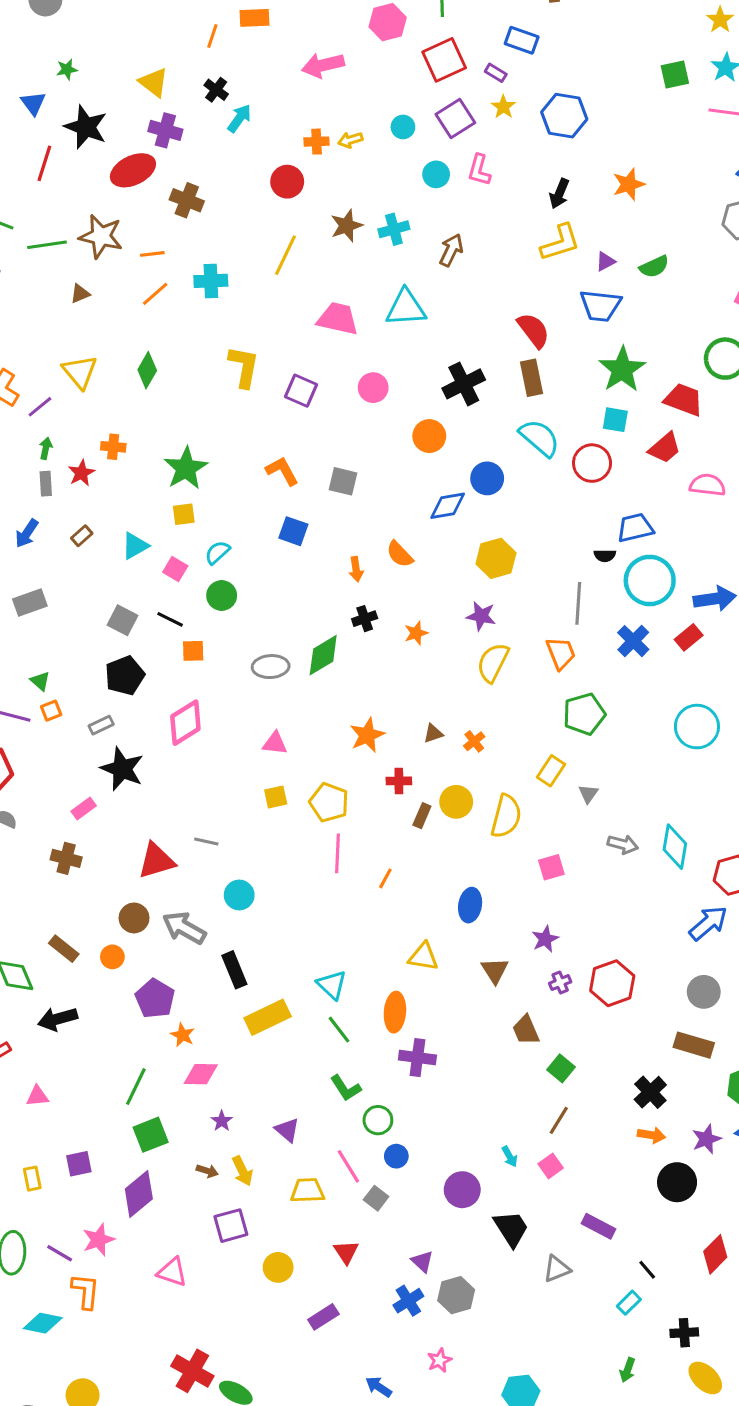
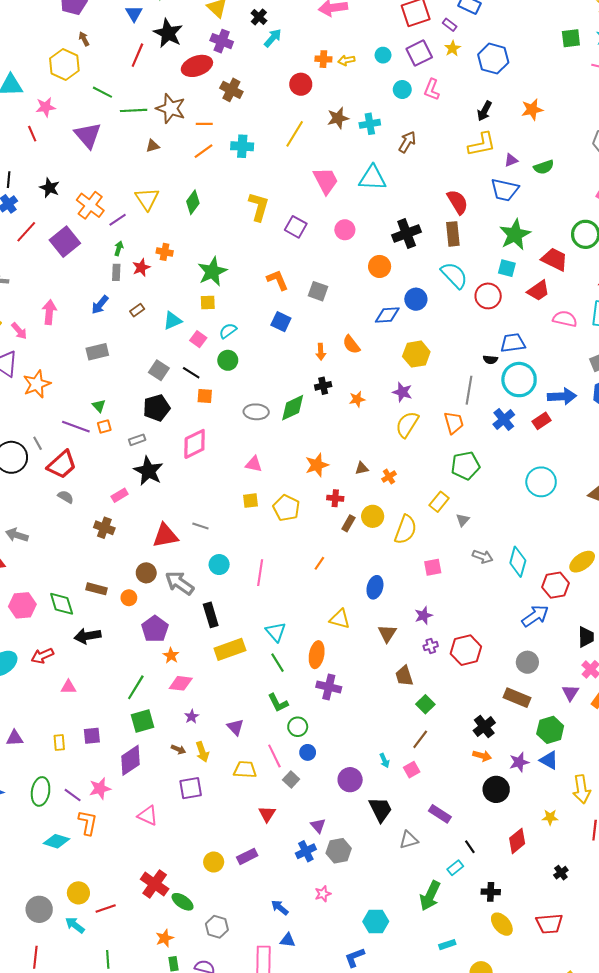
pink trapezoid: (338, 319) -> (326, 181), turned 44
pink line: (338, 853) -> (260, 573), moved
brown rectangle: (64, 949) -> (96, 589), turned -30
yellow circle: (278, 1267) -> (214, 862), moved
green arrow: (627, 1370) -> (430, 896), moved, size x1.8

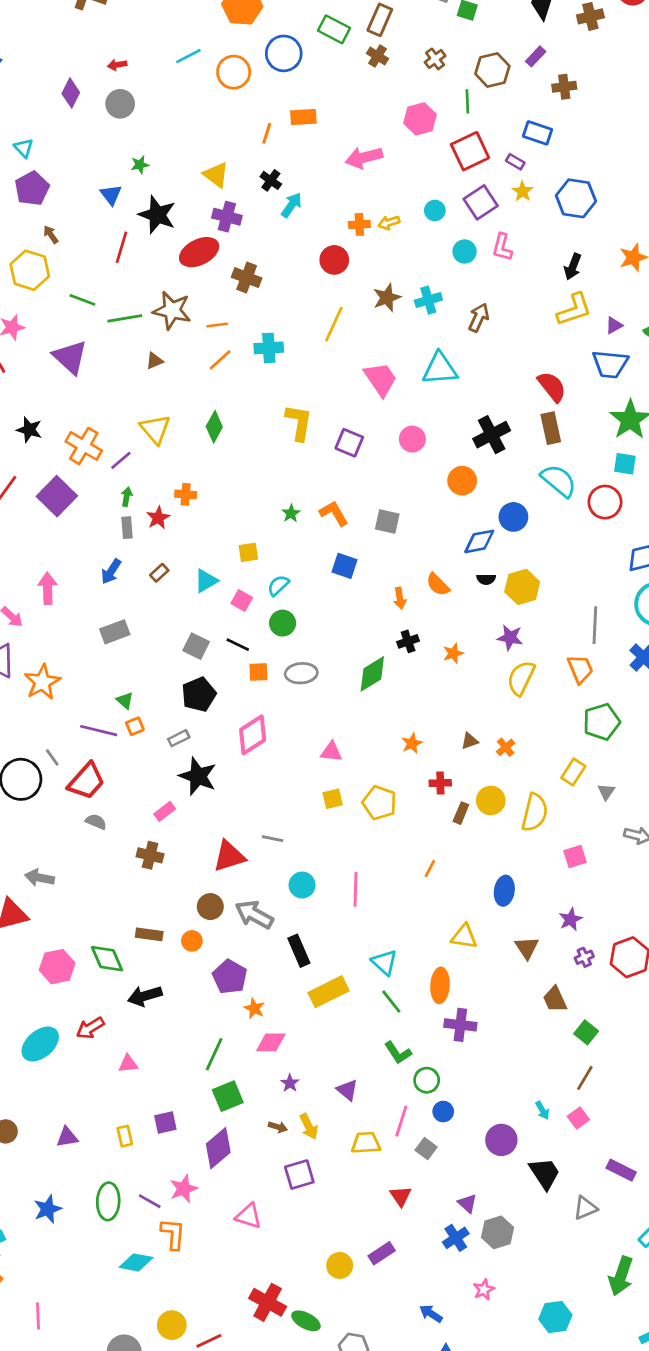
green star: (212, 272) -> (291, 513), moved, size x0.5
black semicircle: (490, 360) -> (486, 579), moved
gray ellipse: (256, 412) -> (301, 673), moved
orange star: (317, 465) -> (412, 743), size x0.7
pink line: (274, 756) -> (401, 1121), turned 50

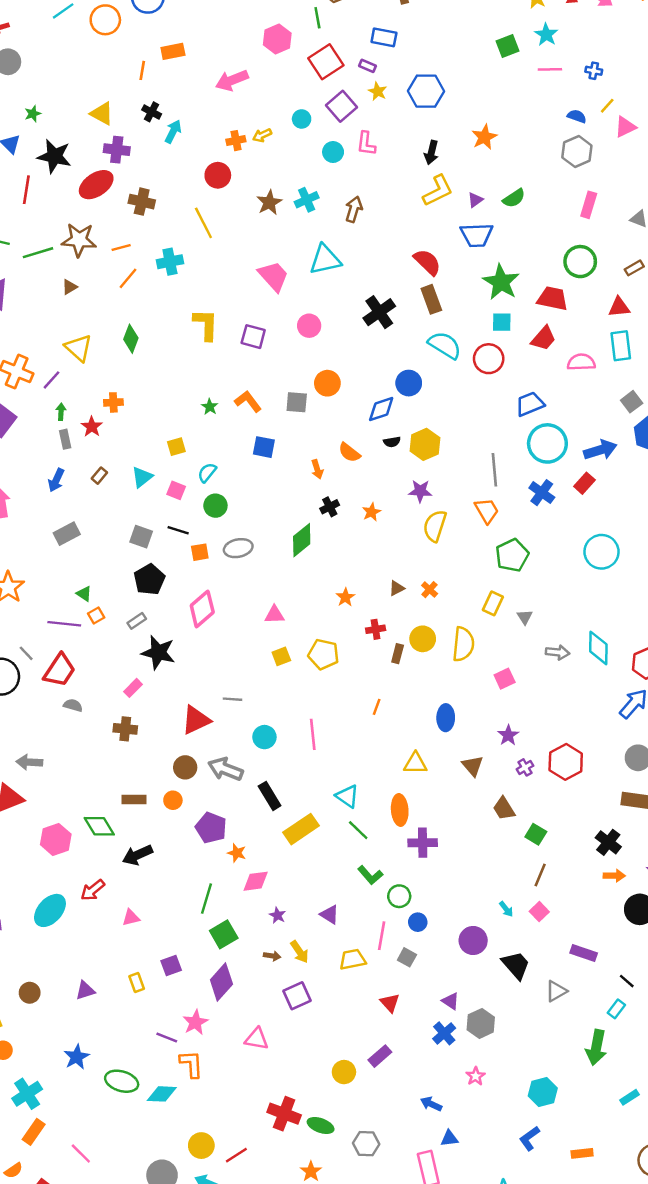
yellow line: (334, 324) -> (203, 223), moved, turned -44
orange circle: (462, 481) -> (327, 383), moved
green ellipse: (108, 1201) -> (122, 1081), moved, turned -68
pink line: (38, 1316) -> (81, 1154), turned -35

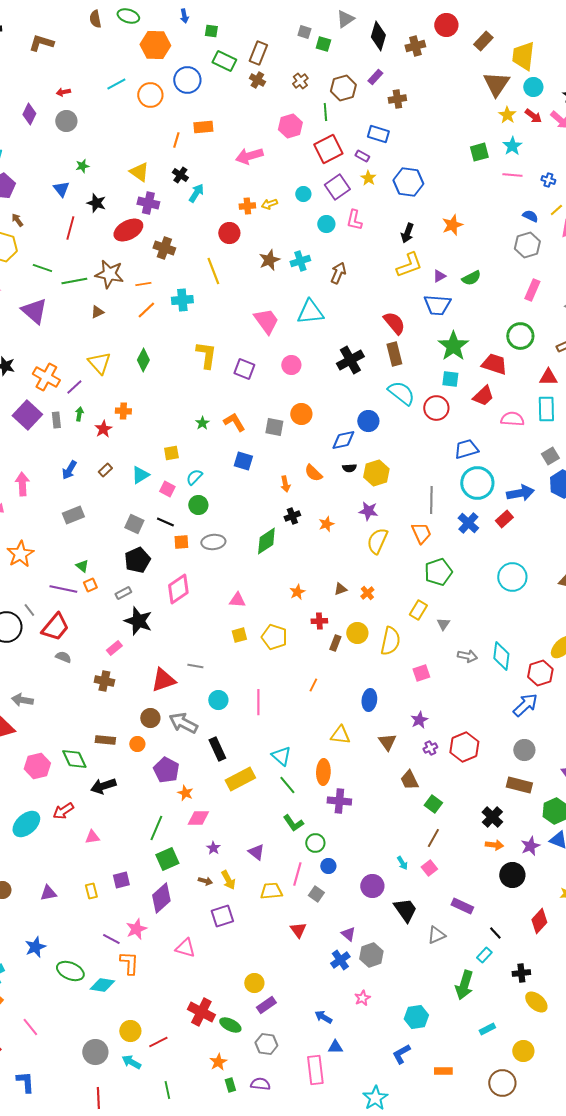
black star: (54, 156) -> (96, 203), size x0.7
gray rectangle: (65, 439) -> (56, 420), moved
purple rectangle: (380, 1056) -> (266, 1005), moved

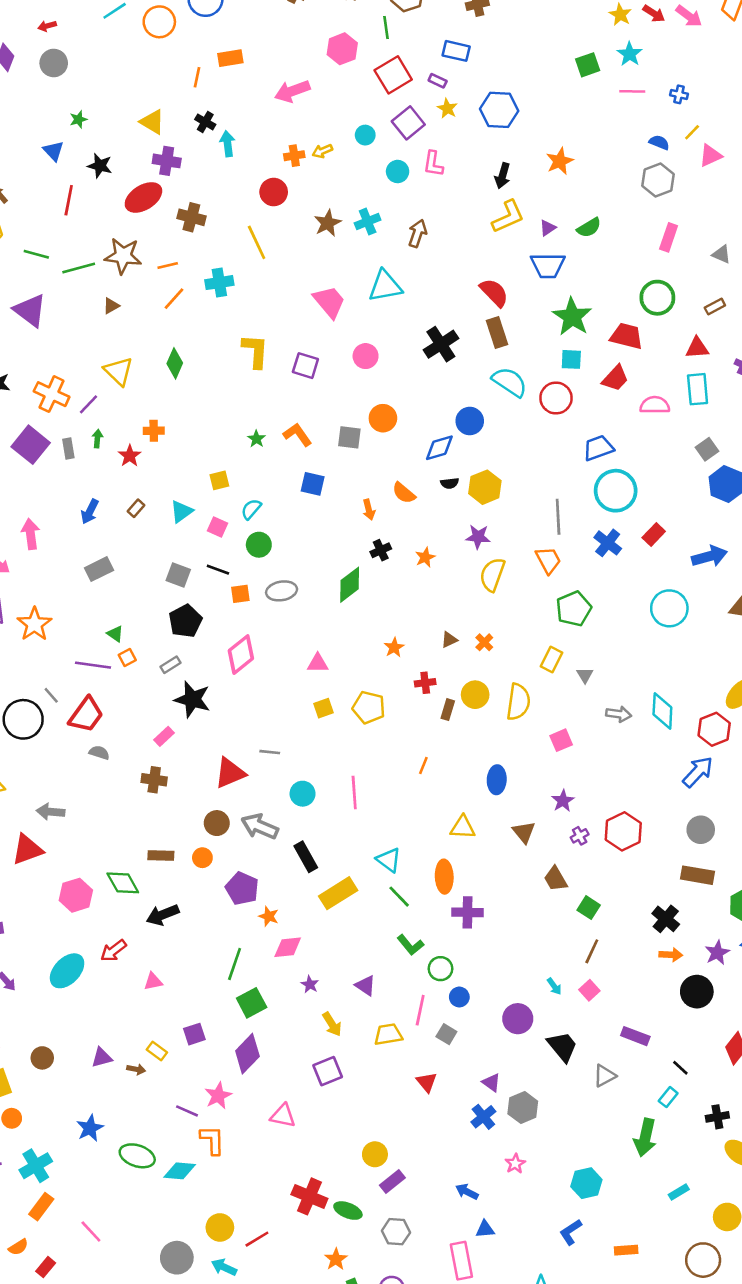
cyan arrow: (196, 193) -> (228, 144), turned -36
blue arrow: (520, 493) -> (710, 556), moved
brown arrow: (205, 881) -> (136, 1069), moved
yellow rectangle: (91, 891) -> (157, 1051), turned -35

